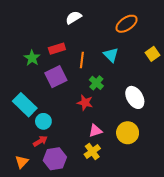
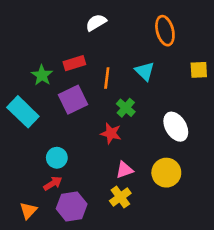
orange ellipse: (127, 24) -> (165, 31), turned -70
yellow square: (152, 54) -> (199, 70), turned 32
cyan rectangle: (25, 105) -> (23, 112), moved

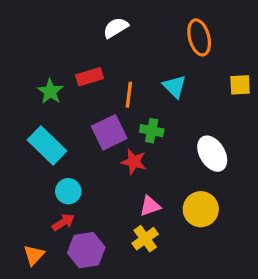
purple square: (73, 100) -> (109, 132), moved
green cross: (126, 108) -> (152, 131), turned -30
cyan rectangle: (23, 112) -> (47, 145), moved

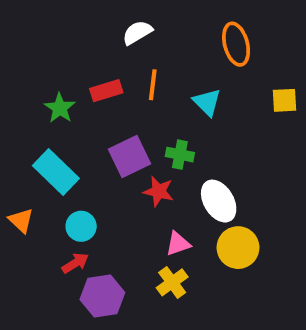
orange line: (129, 95) -> (153, 85), moved
white ellipse: (212, 154) -> (219, 201), moved
orange triangle: (34, 255) -> (21, 220), moved, turned -30

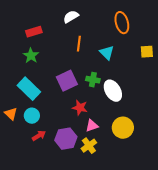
red rectangle: (106, 91) -> (34, 32), moved
red star: (159, 191) -> (80, 108), moved
white ellipse: (219, 201) -> (113, 91), moved
cyan circle: (81, 226) -> (32, 116), moved
purple hexagon: (102, 296) -> (66, 139), moved

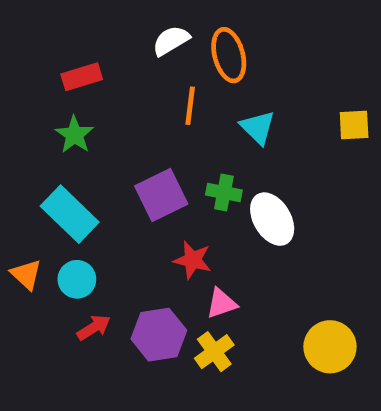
orange ellipse: (122, 23) -> (229, 55), moved
yellow circle: (123, 128) -> (330, 347), moved

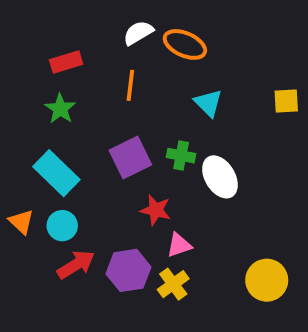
orange ellipse: (229, 55) -> (185, 44), turned -51
orange line: (190, 106) -> (130, 85), moved
red arrow: (94, 327) -> (76, 265), size x1.4

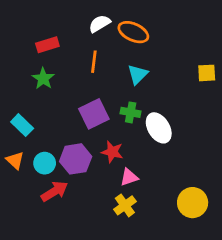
cyan triangle: (208, 103) -> (138, 74), moved, turned 30
cyan rectangle: (56, 173) -> (22, 125), moved, size x0.7
purple hexagon: (128, 270) -> (76, 159), moved

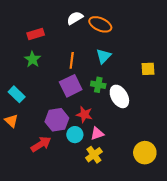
orange line: (94, 62) -> (72, 60), moved
yellow square: (207, 73) -> (148, 69), moved
cyan circle: (45, 163) -> (75, 135), moved

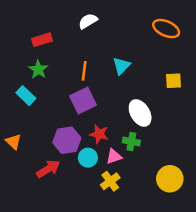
orange ellipse: (100, 24) -> (166, 29), moved
green cross: (98, 85) -> (131, 142), moved
cyan rectangle: (17, 94) -> (26, 96), moved

